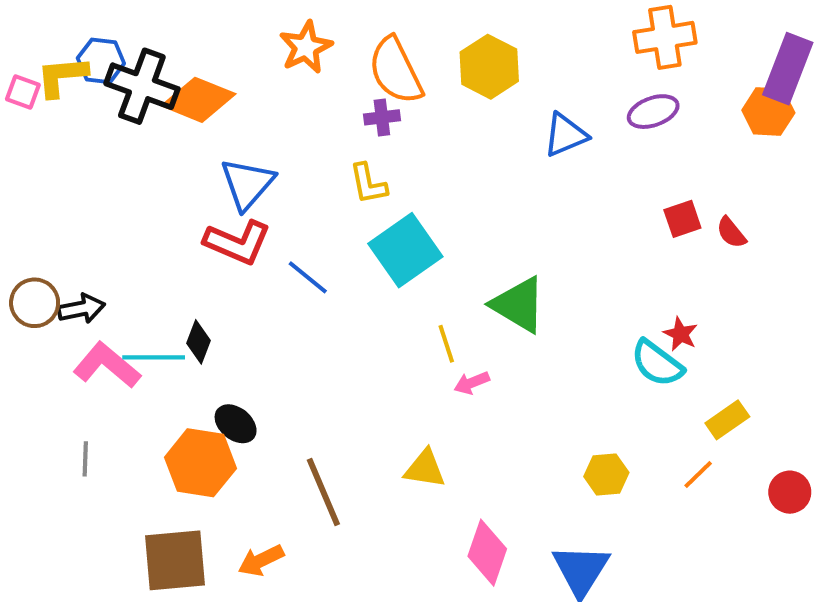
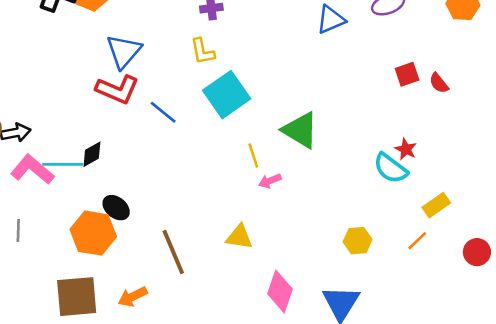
black diamond: (198, 342) -> (92, 154), turned 40

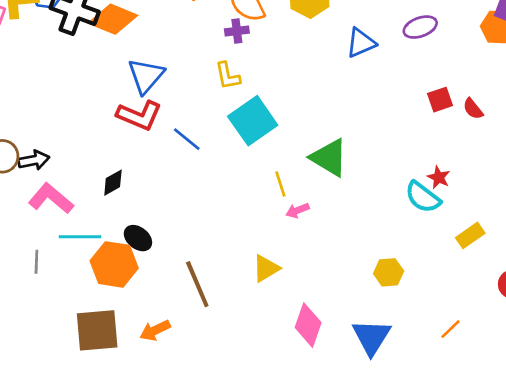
cyan line: (63, 164) -> (80, 237), moved
yellow triangle: (239, 237) -> (266, 268), turned -40
orange line: (417, 241) -> (451, 329), moved

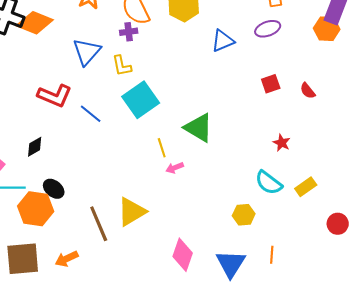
blue triangle: (146, 76) -> (87, 52), moved
red square: (440, 100) -> (271, 84), moved
cyan semicircle: (423, 197) -> (269, 183), moved
yellow triangle: (266, 268) -> (132, 212), moved, size x1.4
orange line: (451, 329) -> (272, 255), moved, turned -42

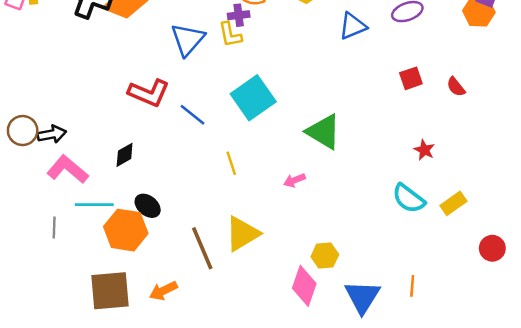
yellow L-shape: (122, 66) -> (230, 35), moved
yellow line: (162, 148) -> (231, 163), moved
yellow hexagon: (244, 215) -> (325, 256), moved

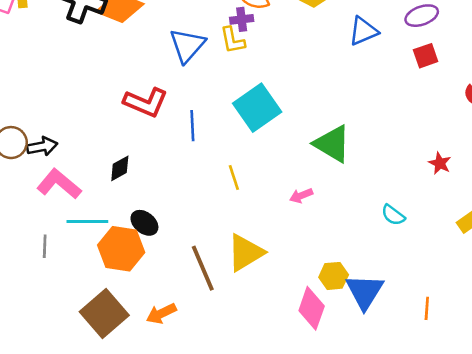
red square: (411, 78) -> (426, 56), moved
blue line: (193, 115) -> (192, 126), turned 48
cyan semicircle: (409, 198) -> (393, 215), moved, size x0.7
brown square: (110, 291) -> (104, 314), turned -36
blue triangle: (362, 297) -> (365, 291), moved

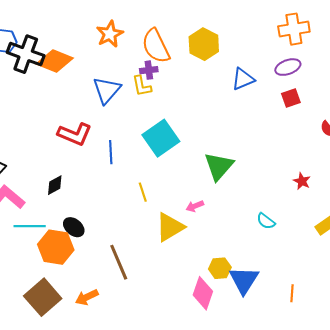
green triangle: (332, 144) -> (219, 166), turned 40
yellow triangle: (245, 253) -> (170, 227), moved

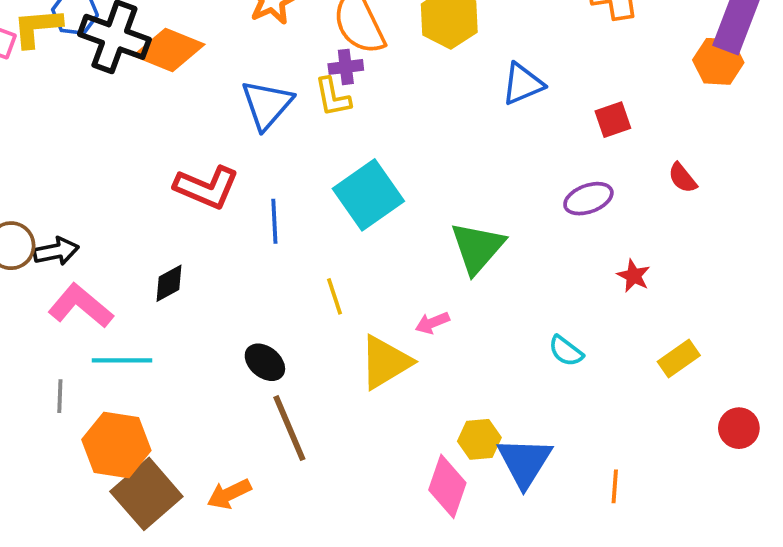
purple ellipse: (288, 67) -> (588, 199), moved
black ellipse: (74, 227) -> (265, 362), moved
orange hexagon: (56, 247) -> (116, 445), moved

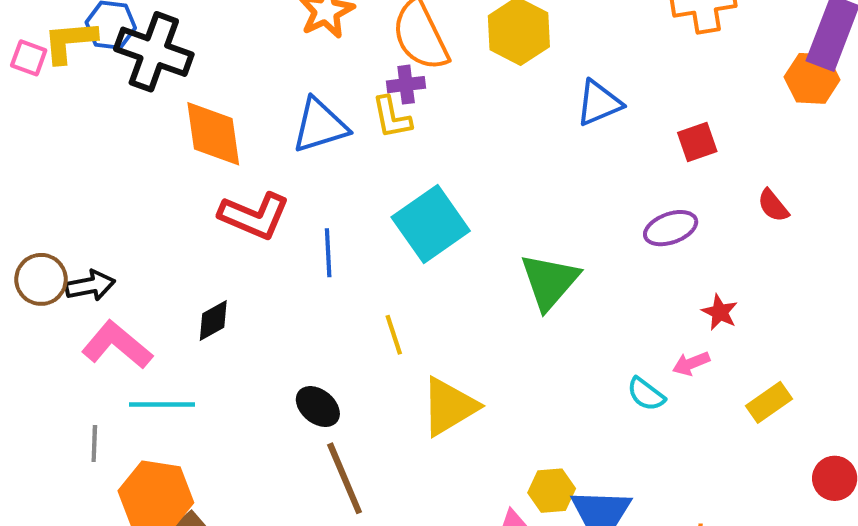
orange diamond: (169, 50) -> (213, 134), moved, turned 60
blue triangle: (267, 105) -> (320, 126), turned 32
pink arrow: (432, 323) -> (691, 363), moved

